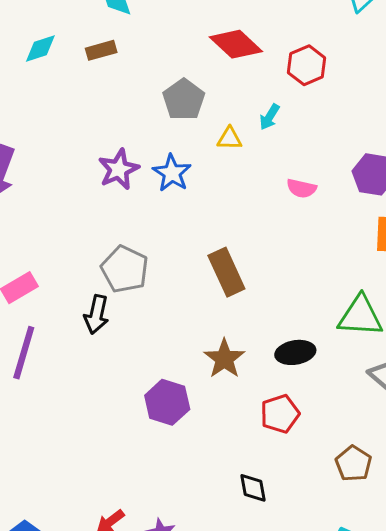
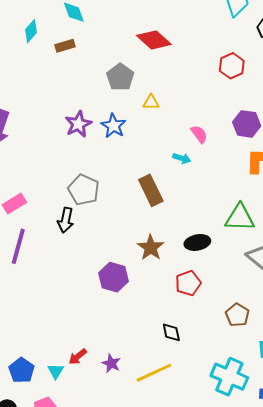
cyan diamond: (40, 49) -> (31, 31), moved, turned -30
red hexagon: (307, 65) -> (232, 66), moved
cyan arrow: (269, 117) -> (182, 158), moved, turned -102
pink semicircle: (302, 188) -> (199, 134), turned -138

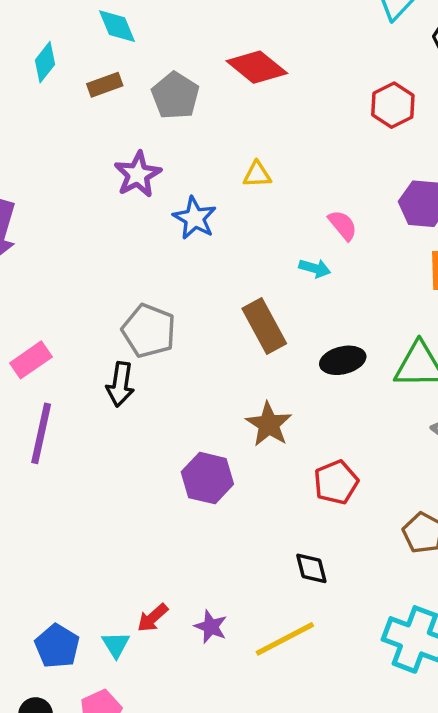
gray pentagon: (120, 77) -> (175, 96), moved
purple star: (78, 124) -> (138, 174), moved
black ellipse: (197, 242) -> (343, 360), moved

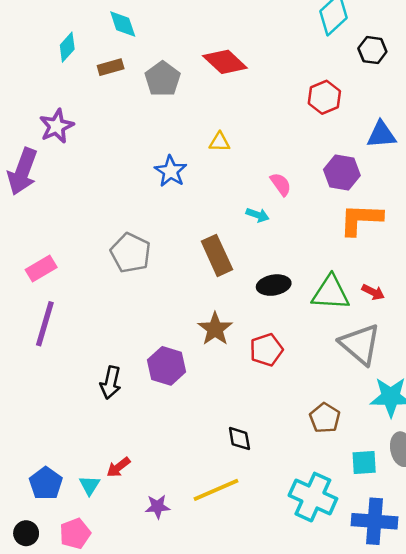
purple star: (138, 174) -> (57, 126), moved
black arrow: (120, 384) -> (111, 383), moved
red pentagon: (336, 482) -> (266, 350), moved
purple star: (211, 627) -> (158, 507), moved, turned -30

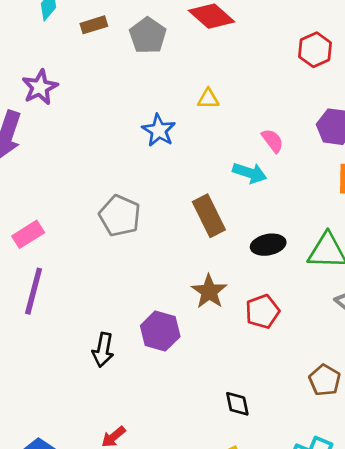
cyan arrow: (258, 215) -> (250, 173), size x1.4

